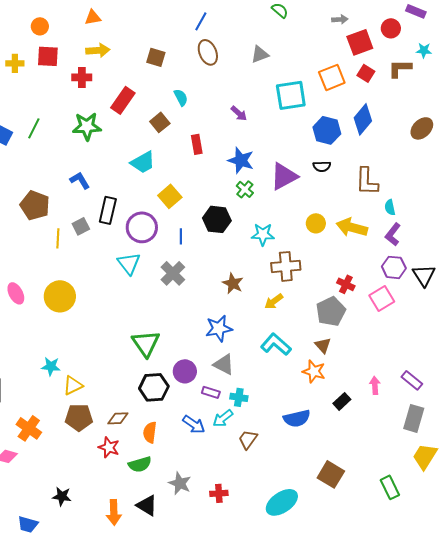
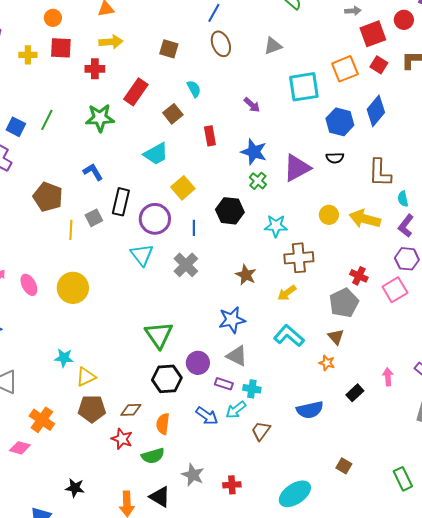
orange star: (314, 371) -> (327, 363), size x0.7
brown square: (331, 474) -> (344, 466), size x0.6

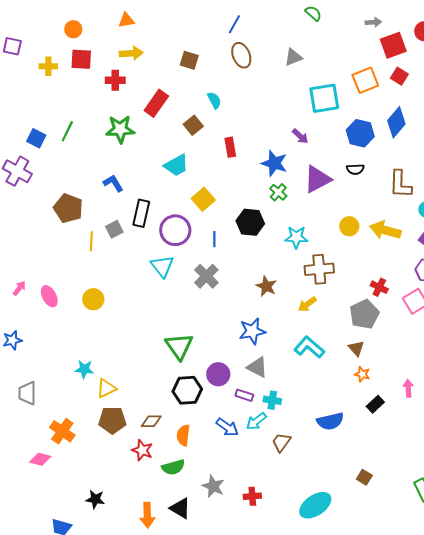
purple arrow: (252, 105) -> (300, 136), moved
yellow circle: (73, 288) -> (93, 299), size x0.7
orange star: (327, 363) -> (362, 374), moved

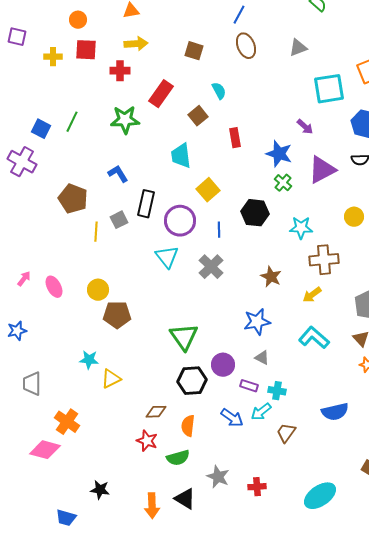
cyan trapezoid: (176, 165) -> (181, 156), turned 112
gray triangle: (257, 367) -> (262, 358), size x0.7
brown pentagon: (112, 420) -> (117, 315), moved
pink diamond: (40, 459) -> (45, 450), size x1.4

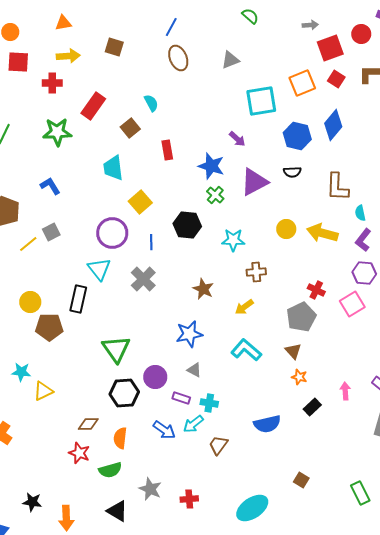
brown square: (194, 51) -> (114, 47), moved
black rectangle: (146, 204) -> (78, 299), moved
yellow line: (96, 232) -> (28, 244), turned 48
brown cross: (324, 260) -> (256, 272), size x0.7
orange arrow: (152, 506) -> (66, 518), moved

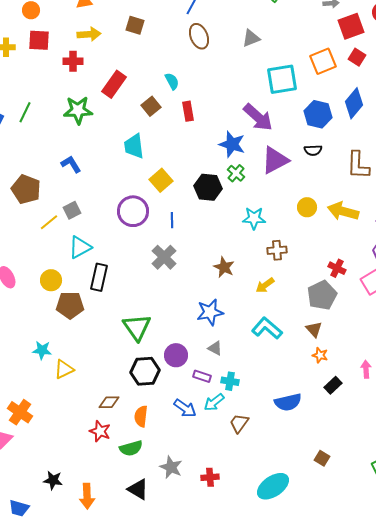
purple arrow: (237, 139) -> (258, 117), size x1.8
red rectangle: (167, 150) -> (188, 111), moved
black hexagon: (187, 225) -> (208, 187), moved
cyan triangle: (99, 269) -> (80, 247), moved, turned 40

